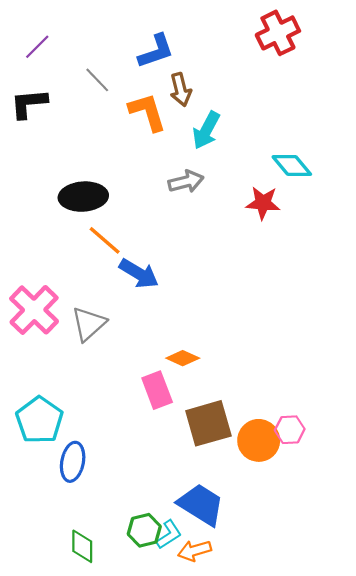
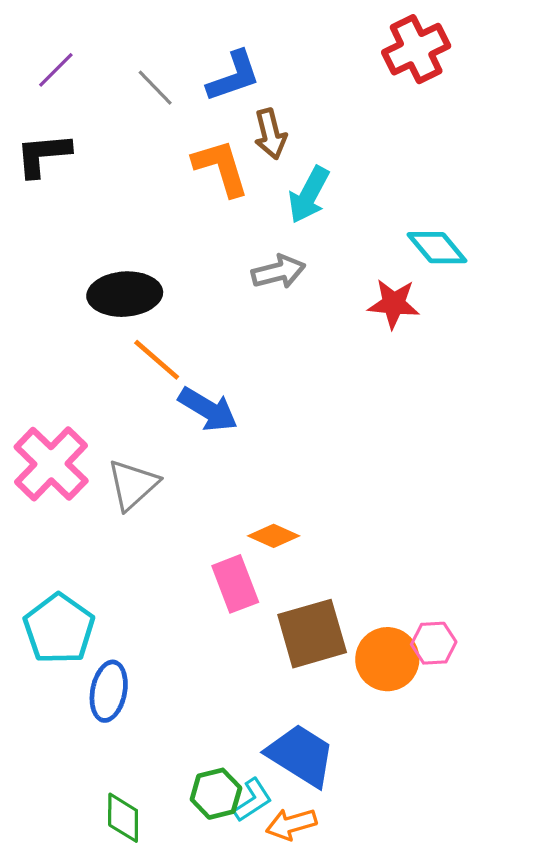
gray line: (97, 80) -> (155, 88), moved

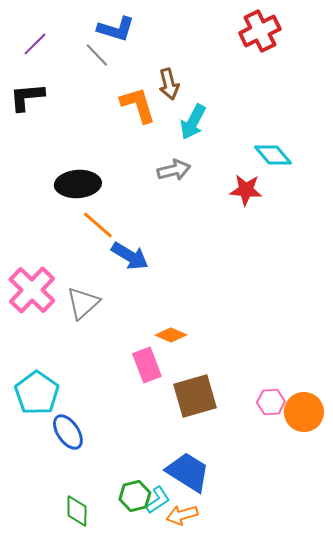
blue L-shape: (234, 76) -> (116, 29), moved, turned 36
orange circle: (387, 659) -> (304, 412), moved
blue ellipse: (109, 691) -> (68, 432), turned -45

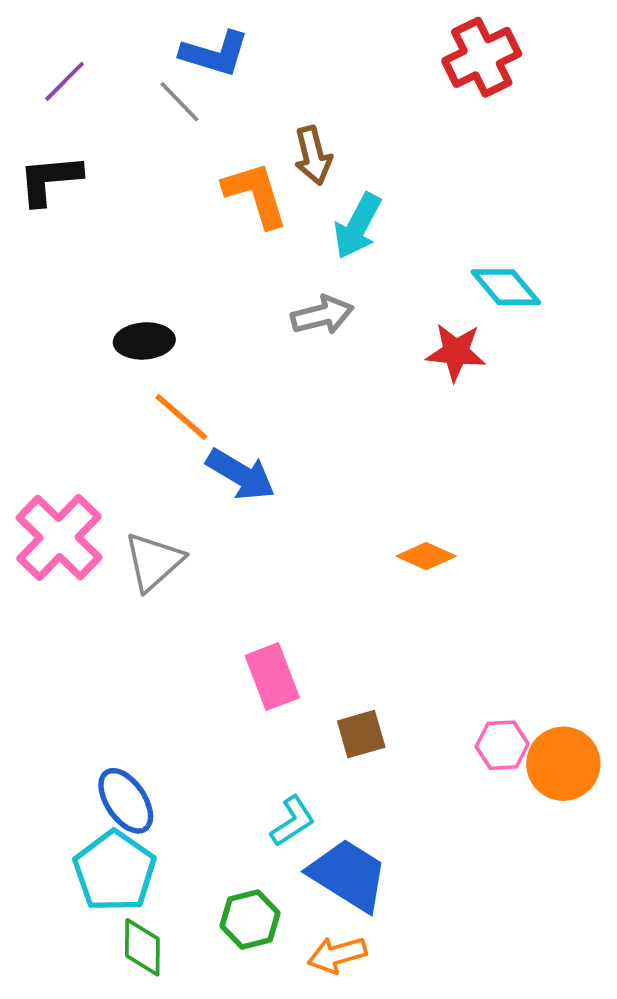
black ellipse: (78, 184) -> (144, 341), size x0.7
orange diamond: (171, 335) -> (426, 556), moved
cyan pentagon: (37, 393) -> (115, 871), moved
brown square: (195, 396) -> (361, 734), size x0.6
cyan L-shape: (158, 500) -> (293, 821), moved

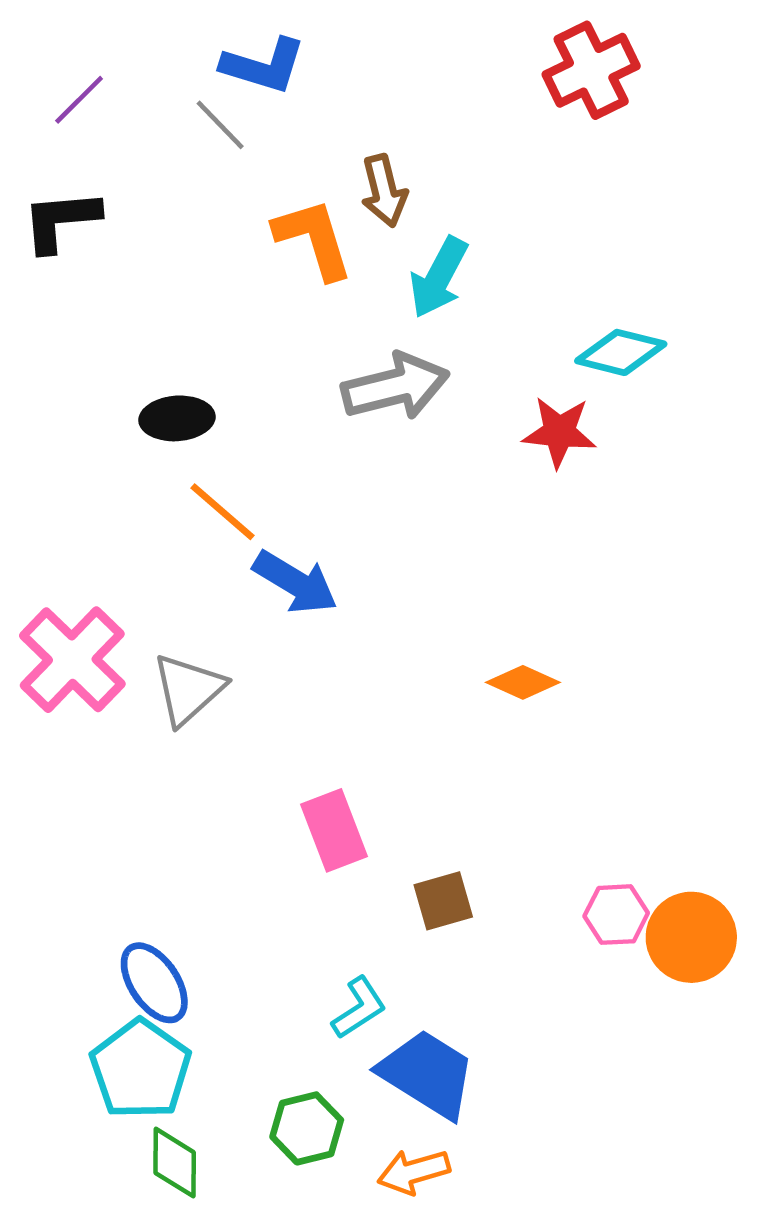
cyan diamond: (506, 287) -> (621, 352), turned -36
gray arrow: (322, 315) -> (395, 387), size x1.4

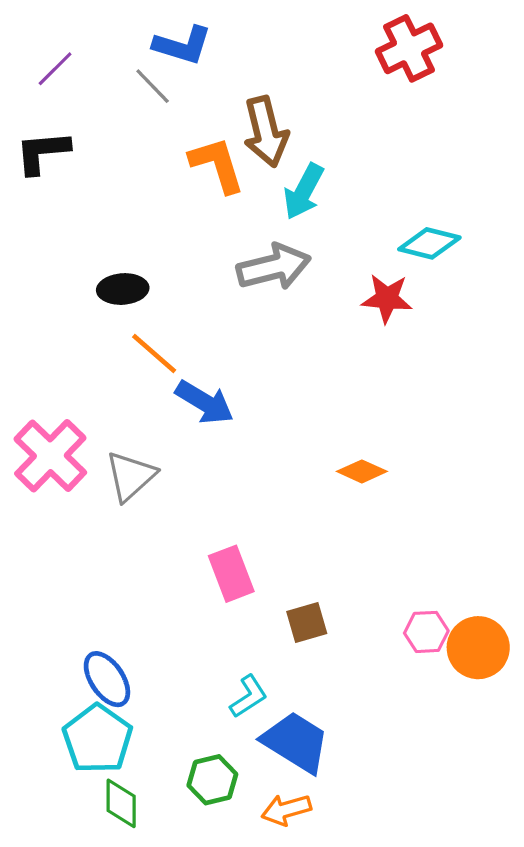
brown arrow: (384, 191) -> (266, 132), size x1.4

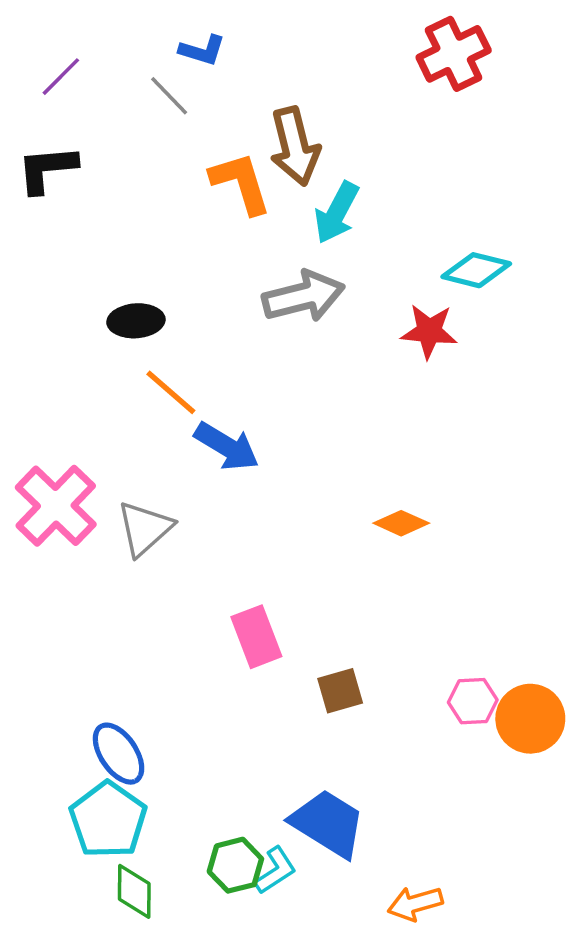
blue L-shape: (182, 45) -> (202, 50), size x0.7
cyan L-shape: (249, 696) -> (276, 870), moved
orange arrow: (286, 810) -> (415, 904), moved

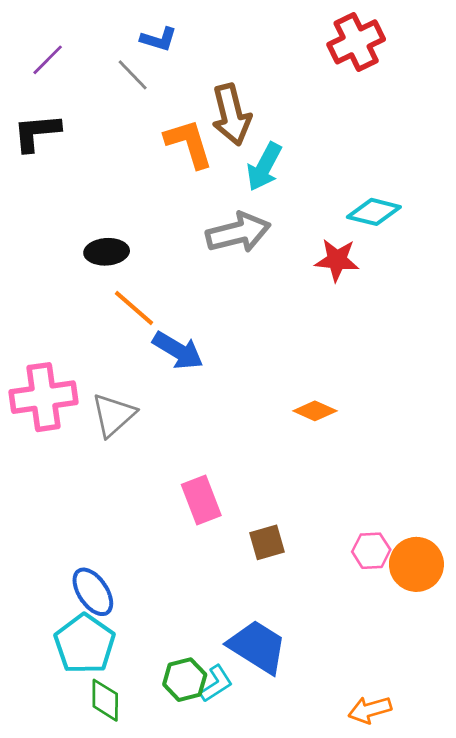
pink cross: (56, 506) -> (43, 397), turned 38
orange arrow: (415, 904) -> (370, 710), moved

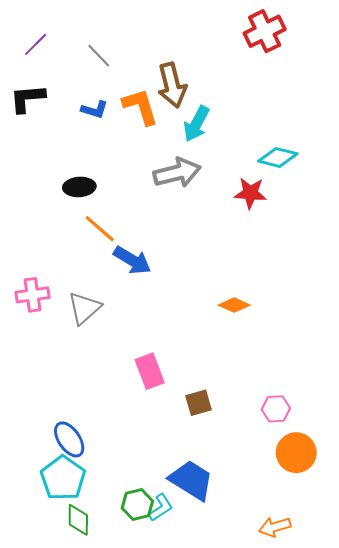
blue L-shape: (159, 39) -> (95, 110), moved
pink cross: (43, 397) -> (33, 295), size x0.7
orange circle: (416, 564) -> (296, 453), moved

